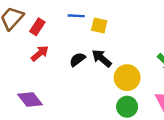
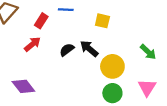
yellow square: (99, 26) -> (102, 21), moved
red rectangle: (37, 27) -> (41, 21), moved

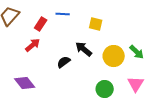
black semicircle: (67, 50) -> (64, 62), moved
yellow circle: (112, 66) -> (114, 56), moved

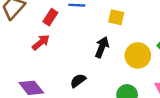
black arrow: (84, 49) -> (102, 47), turned 72
black semicircle: (64, 62) -> (78, 81), moved

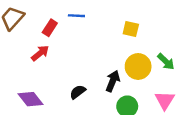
yellow square: (116, 17) -> (131, 29), moved
black arrow: (102, 47) -> (113, 81), moved

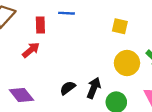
red rectangle: (50, 28) -> (40, 25), turned -35
black arrow: (113, 81) -> (94, 88), moved

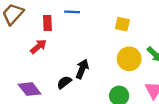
black semicircle: (68, 88) -> (64, 82), moved
black arrow: (94, 88) -> (82, 69), moved

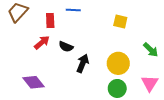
yellow circle: (129, 59) -> (118, 63), moved
black semicircle: (64, 82) -> (66, 47), moved, turned -120

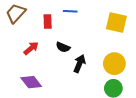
yellow square: (120, 21) -> (116, 23), size x1.5
red arrow: (42, 42) -> (31, 48), moved

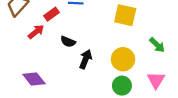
red rectangle: (48, 21) -> (52, 14), turned 56
red arrow: (31, 48) -> (36, 32), moved

